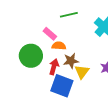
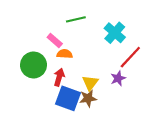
brown star: (71, 61) -> (88, 98), moved

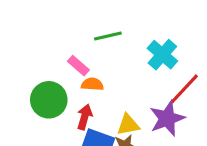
purple star: (118, 78) -> (167, 118), size x1.6
yellow triangle: (90, 83) -> (128, 125), turned 42

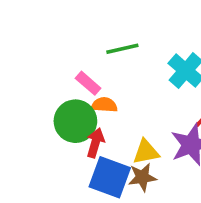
green circle: (49, 100) -> (75, 121), moved

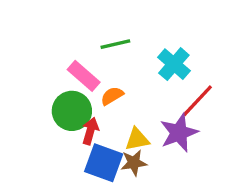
pink rectangle: (88, 83) -> (84, 76), size x1.4
orange semicircle: (104, 105) -> (112, 96), moved, turned -35

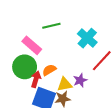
orange semicircle: (112, 96) -> (49, 70), moved
purple star: (179, 133) -> (80, 80), moved, size x0.6

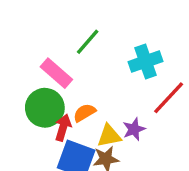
green line: (51, 26) -> (88, 42), turned -36
cyan cross: (87, 38) -> (146, 62), turned 30

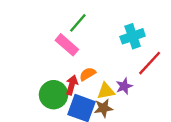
green line: (88, 42) -> (78, 23), moved
green circle: (45, 108) -> (54, 95), moved

